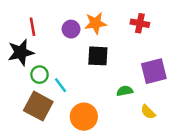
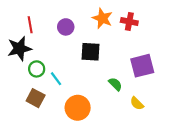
orange star: (96, 23) -> (102, 18), moved, turned 30
green semicircle: (125, 91) -> (115, 84), turned 56
brown square: (38, 106) -> (36, 98), size x0.7

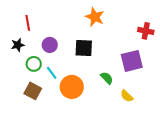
red cross: (129, 22) -> (146, 31), moved
purple circle: (66, 27) -> (50, 45), moved
black star: (19, 48) -> (18, 45), size x0.6
orange circle: (78, 108) -> (72, 87), moved

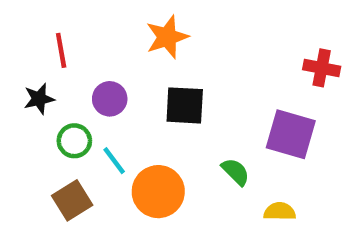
orange star: (95, 17) -> (167, 37), moved, turned 30
purple square: (132, 61) -> (291, 134), turned 30
brown square: (33, 91) -> (72, 200), turned 30
yellow semicircle: (127, 96) -> (280, 211), turned 136

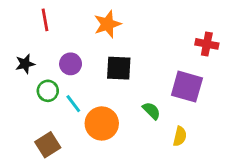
red line: (61, 50) -> (45, 20), moved
brown square: (72, 200) -> (48, 145), moved
yellow semicircle: (280, 211) -> (180, 136), turned 102

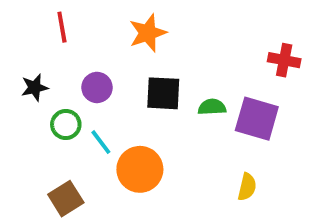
green semicircle: (151, 111) -> (212, 107), moved, turned -48

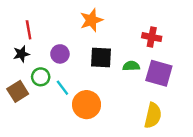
red line: (62, 27) -> (29, 30), moved
red cross: (284, 60) -> (152, 37), moved
yellow semicircle: (247, 187) -> (153, 115), size x1.5
brown square: (66, 199) -> (18, 91), moved

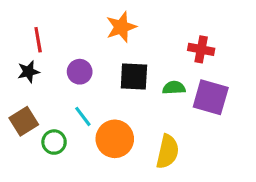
green circle: (41, 77) -> (54, 142), moved
yellow semicircle: (153, 115) -> (168, 152), moved

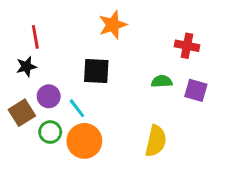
purple circle: (80, 72) -> (49, 96), moved
black square: (134, 77) -> (96, 71), moved
purple square: (211, 97) -> (196, 90), size x0.7
orange circle: (115, 139) -> (84, 141), moved

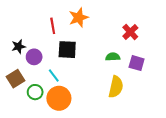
red line: (35, 37) -> (53, 26), moved
red cross: (187, 46) -> (130, 32), turned 35
purple circle: (49, 96) -> (34, 57), moved
yellow semicircle: (156, 141) -> (116, 87), moved

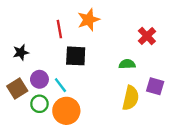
purple circle: (34, 57) -> (39, 79), moved
purple square: (137, 63) -> (155, 86), moved

